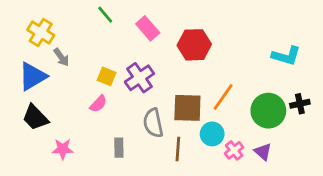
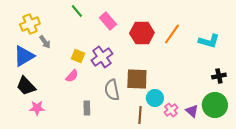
yellow cross: (41, 32) -> (30, 24), turned 36
orange line: (223, 97) -> (172, 34), moved
green circle: (268, 111) -> (215, 105), moved
pink star: (63, 149) -> (37, 108), moved
brown line: (178, 149) -> (140, 115), moved

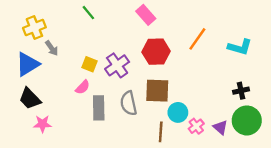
pink rectangle: (108, 21) -> (146, 15), moved
red hexagon: (142, 33) -> (156, 52), moved
black cross: (219, 76) -> (241, 91), moved
gray rectangle: (87, 108) -> (99, 108), moved, size x1.5

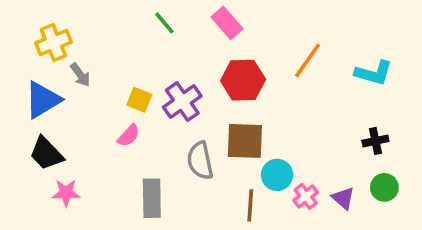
green line: (88, 13) -> (164, 23), moved
gray rectangle: (99, 108) -> (152, 198), moved
green circle: (247, 120) -> (384, 187), size x0.6

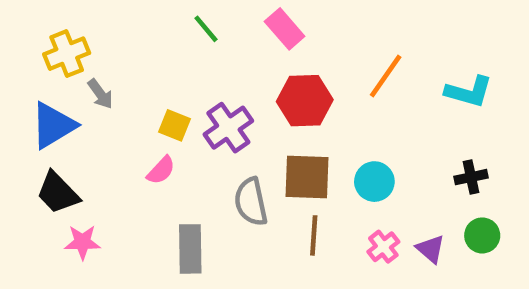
cyan circle: (277, 175) -> (374, 182), moved
brown line: (250, 205) -> (314, 235), moved

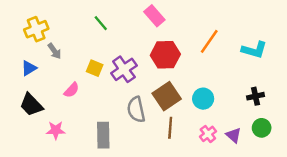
green line: (206, 29) -> (101, 23), moved
blue triangle: (53, 125) -> (29, 68), size x0.6
pink semicircle: (161, 170) -> (72, 90), moved
brown square: (307, 177) -> (167, 96), turned -36
pink star: (82, 242) -> (56, 130), moved

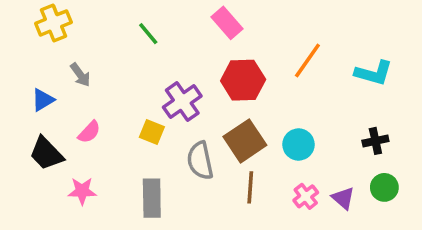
yellow cross: (36, 29) -> (53, 23), moved
yellow square: (95, 68) -> (152, 132), moved
pink semicircle: (72, 90) -> (89, 132), moved

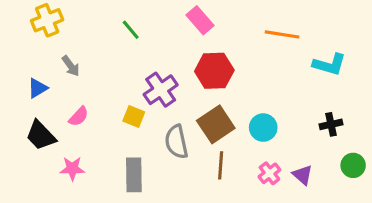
orange line: (307, 60) -> (282, 34), moved, turned 64
green circle: (384, 187) -> (353, 165), moved

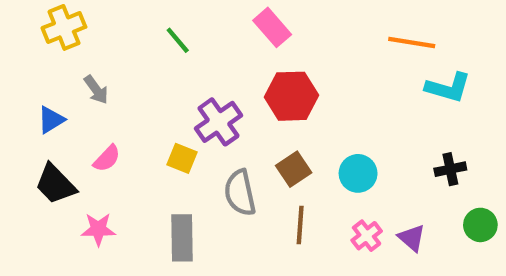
orange line: (282, 34) -> (412, 42), moved
brown square: (216, 124) -> (294, 169), size x0.7

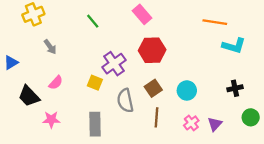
blue triangle: (51, 120) -> (11, 62), moved
purple triangle: (412, 238) -> (215, 124), turned 32

